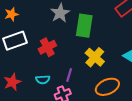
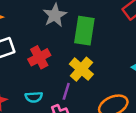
yellow cross: (95, 57) -> (81, 69), moved

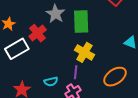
red cross: (39, 57) -> (38, 33), moved

